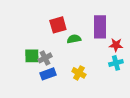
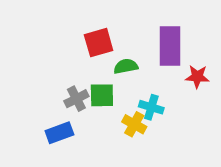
green square: (32, 56) -> (102, 95), moved
cyan cross: (116, 63) -> (151, 107), moved, turned 32
blue rectangle: (48, 74) -> (59, 133), moved

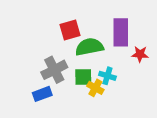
green semicircle: (126, 66) -> (89, 47), size x1.6
green square: (102, 95) -> (83, 77), moved
gray cross: (76, 99) -> (54, 70), size x1.5

